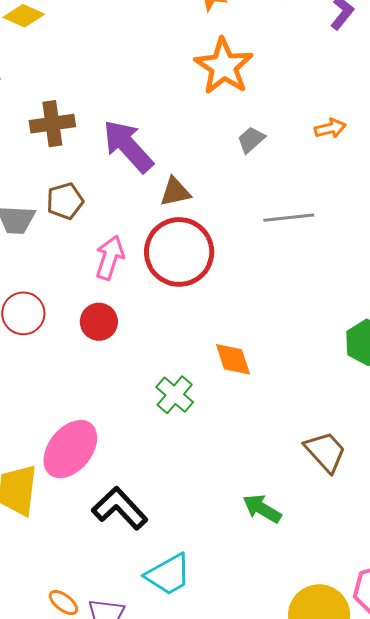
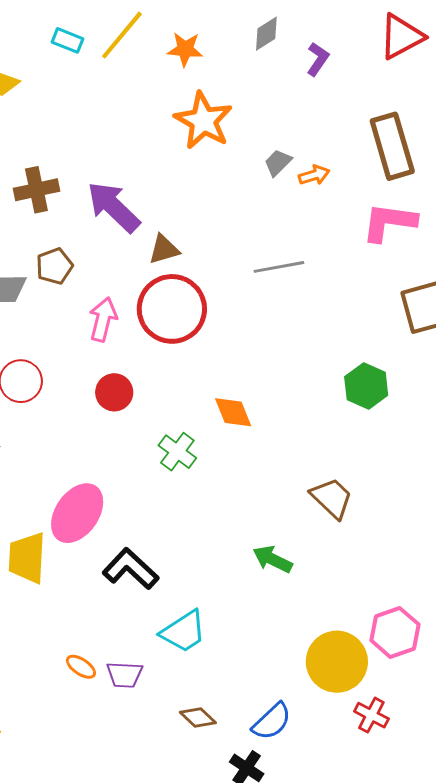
gray trapezoid: (251, 140) -> (278, 163), moved
red circle: (99, 322) -> (114, 392), moved

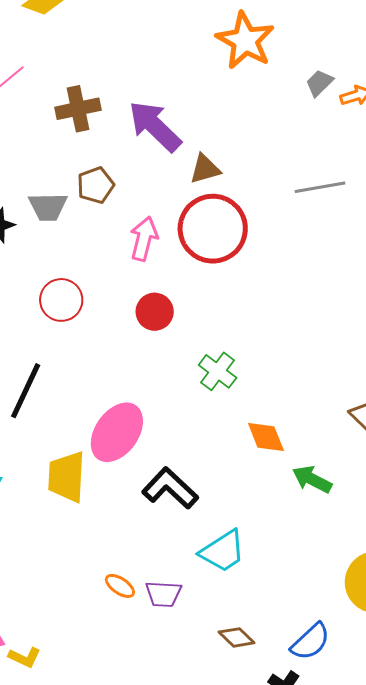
orange diamond: (233, 412) -> (266, 437), moved

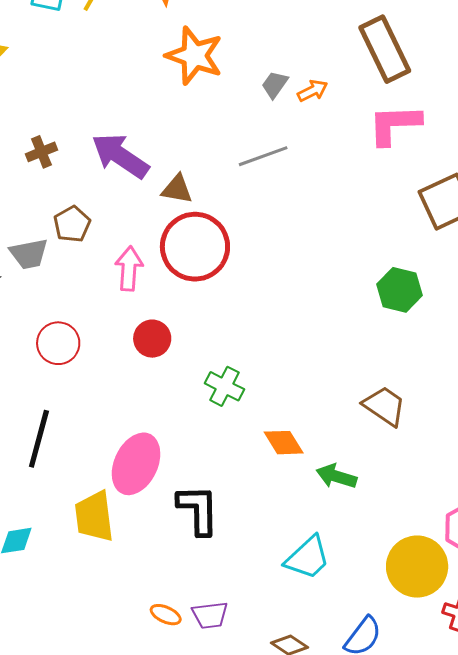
brown cross: (78, 109) -> (41, 152), size x0.7
brown triangle: (205, 169) -> (177, 189), turned 36
gray line: (320, 187) -> (263, 156), moved
black L-shape: (170, 488) -> (198, 510), turned 56
cyan trapezoid: (223, 551) -> (308, 558), moved

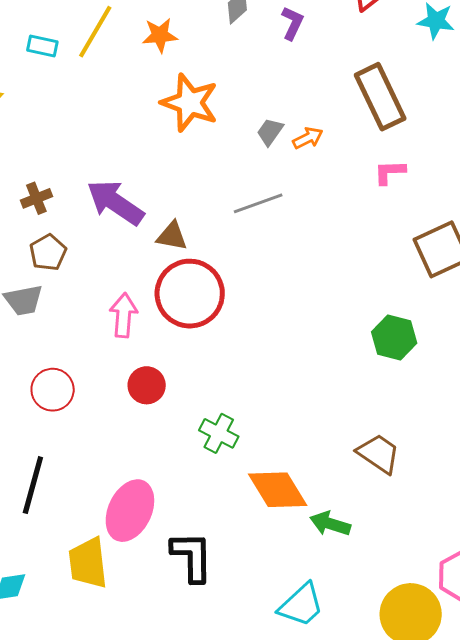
pink L-shape: (394, 124) -> (390, 172), size x0.6
brown pentagon: (72, 224) -> (48, 252), moved
orange diamond: (284, 443) -> (278, 490), size x1.5

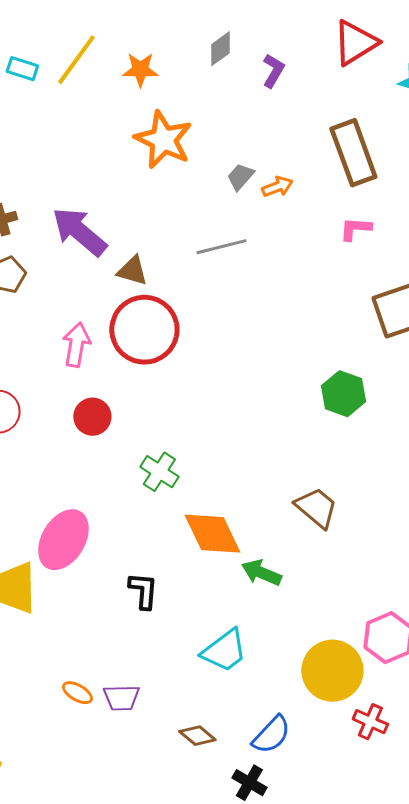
black L-shape: (192, 557) -> (143, 591), moved, size x0.7

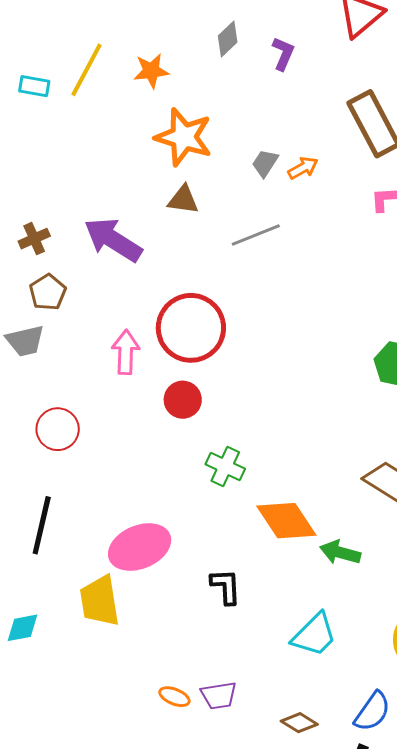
brown triangle: (132, 271) -> (183, 200), moved
red circle: (92, 417) -> (183, 400), moved
pink ellipse: (63, 540) -> (140, 547), turned 44

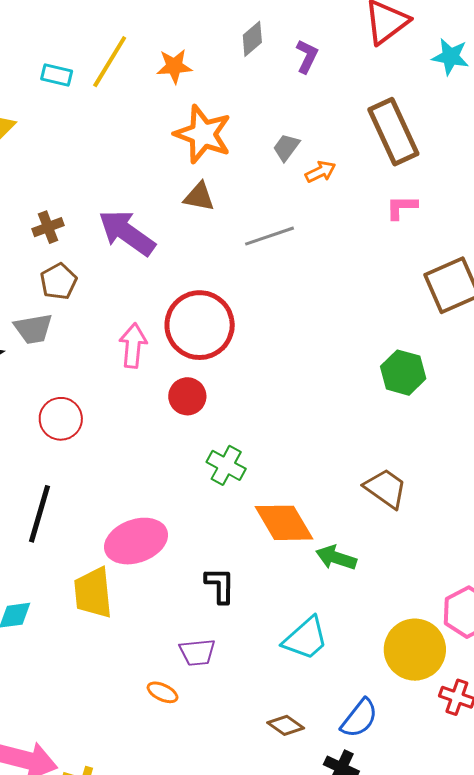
gray trapezoid: (265, 163) -> (286, 147), moved
purple trapezoid: (219, 696) -> (197, 652), moved

